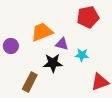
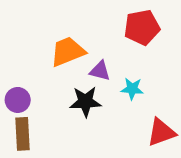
purple circle: (11, 46) -> (18, 100), moved
brown rectangle: (30, 82) -> (22, 134), moved, turned -30

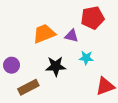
purple triangle: (100, 71) -> (71, 36), moved
brown rectangle: (22, 134) -> (28, 87), moved, turned 66

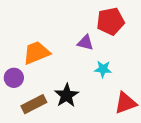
orange trapezoid: (44, 34) -> (36, 53), moved
black star: (56, 66) -> (67, 95), moved, turned -30

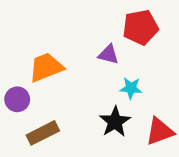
black star: (67, 95) -> (115, 122), moved

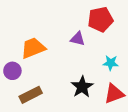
cyan star: (131, 88) -> (111, 63), moved

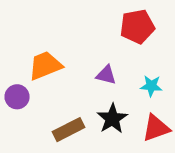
purple triangle: (78, 39) -> (106, 75), moved
brown rectangle: (31, 95) -> (69, 130), moved

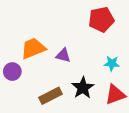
purple triangle: (106, 75) -> (63, 55), moved

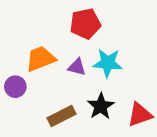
red pentagon: (101, 19) -> (85, 24), moved
cyan star: (112, 63) -> (108, 63), moved, size x1.5

